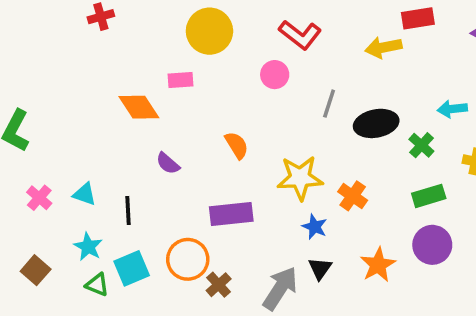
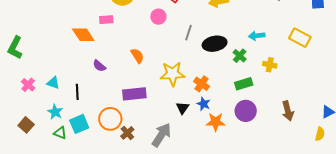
blue star: (315, 227) -> (204, 104), moved
orange star: (378, 265) -> (216, 122), turned 30
black triangle: (320, 268) -> (182, 108), moved

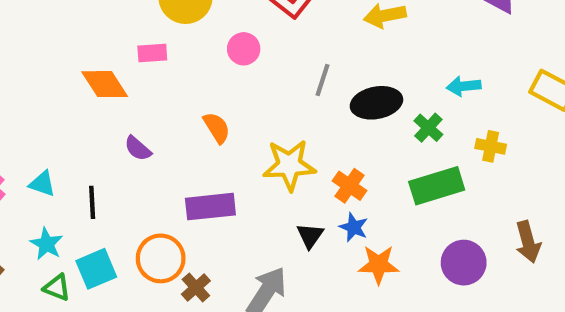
pink circle: (158, 17) -> (244, 49), moved
green rectangle: (244, 84) -> (437, 186), size x1.4
purple circle: (246, 111) -> (464, 263), moved

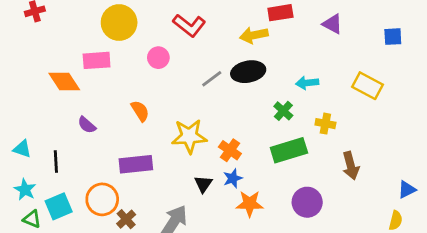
pink rectangle: (152, 53) -> (97, 60), size x1.4
gray line: (323, 80) -> (212, 79), turned 35
black ellipse: (376, 103) -> (248, 72), moved
blue star: (354, 227) -> (233, 178), turned 30
brown arrow: (528, 242) -> (351, 166), moved

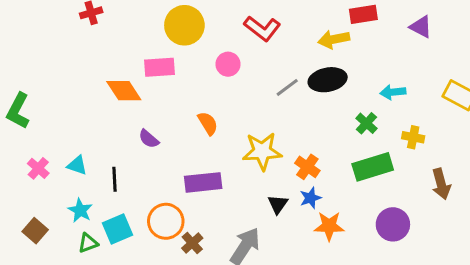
green triangle: (32, 219) -> (88, 243), turned -42

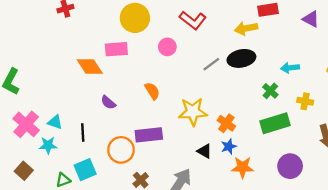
pink cross: (38, 168) -> (26, 124), size x1.6
black triangle: (278, 204) -> (204, 151), turned -35
cyan star: (80, 210) -> (48, 145), moved, turned -30
orange circle: (166, 221) -> (121, 150), moved

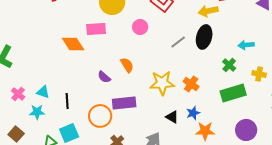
black ellipse: (241, 58) -> (204, 37), turned -65
purple semicircle: (108, 102) -> (104, 77), moved
orange cross: (226, 123) -> (191, 84), moved
pink cross: (26, 124) -> (18, 94), size x0.6

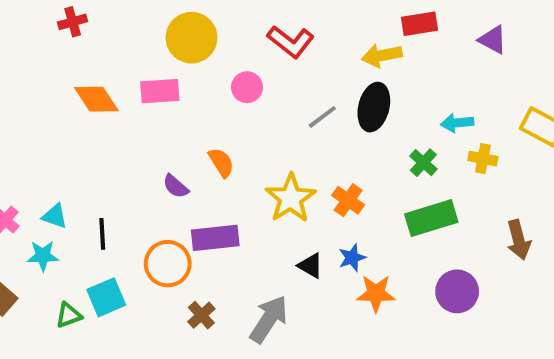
orange diamond: (73, 44) -> (96, 99), moved
yellow cross: (259, 74) -> (483, 159), moved
yellow star: (162, 83) -> (291, 198), turned -30

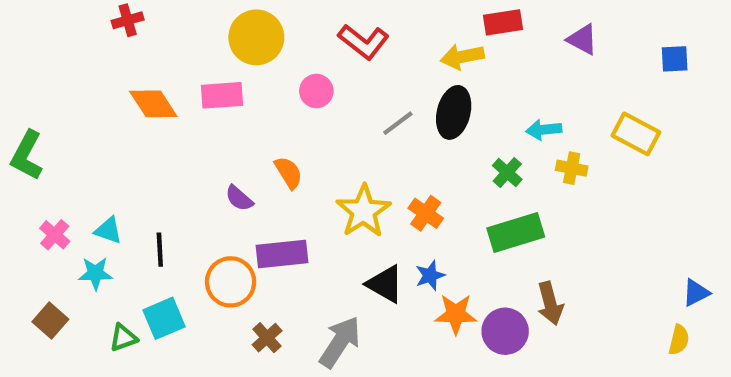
brown arrow: (519, 240) -> (550, 303), moved
black triangle: (310, 266) -> (385, 284), size x1.4
purple circle: (457, 291) -> (505, 331), moved

